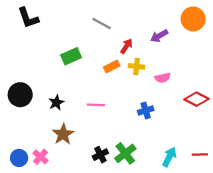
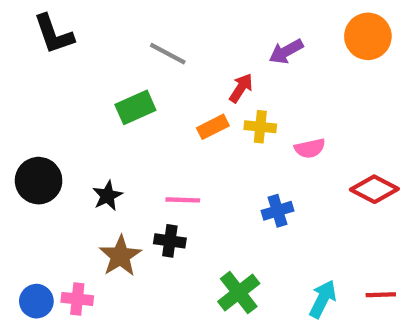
gray line: (102, 23) -> (168, 54), moved
purple arrow: (159, 36) -> (286, 51), moved
black cross: (100, 155) -> (170, 241), moved, turned 35
pink cross: (41, 157) -> (77, 299), turned -35

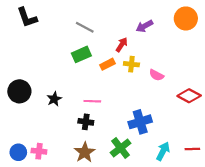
green rectangle: (135, 107) -> (81, 54), moved
pink semicircle: (310, 148) -> (156, 75), turned 40
blue cross: (278, 211) -> (140, 122), moved, size x1.5
brown star: (120, 256) -> (85, 152), moved

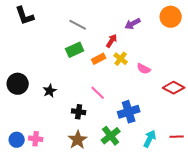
yellow cross: (131, 64) -> (121, 59), turned 32
pink line: (92, 101) -> (98, 93), moved, turned 42

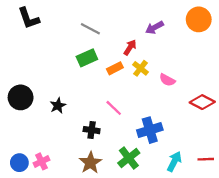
pink cross: (36, 139) -> (42, 161), turned -32

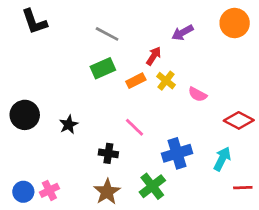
cyan arrow: (174, 161) -> (222, 159), moved

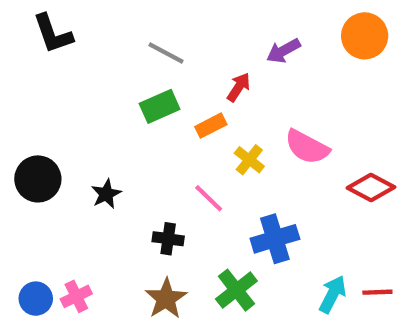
yellow cross: (166, 81) -> (249, 160), moved
pink semicircle: (198, 94) -> (307, 147), size x1.5
cyan arrow: (222, 159) -> (333, 294), moved

